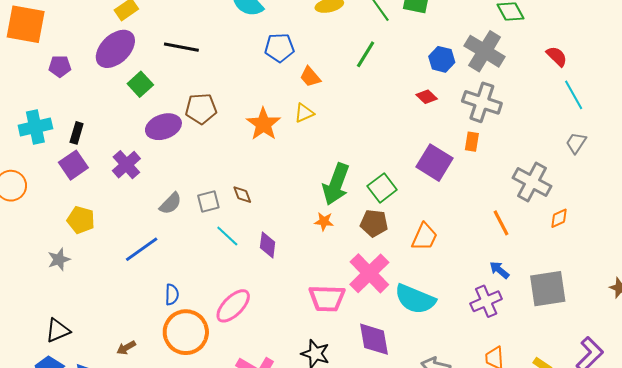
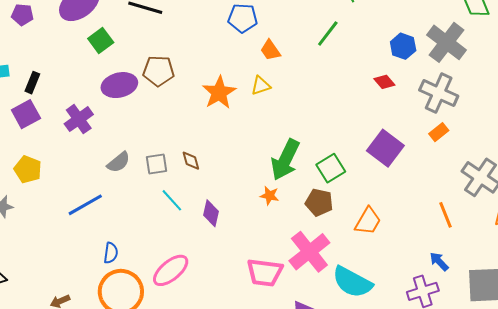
orange rectangle: (472, 142) -> (439, 132), moved, turned 36

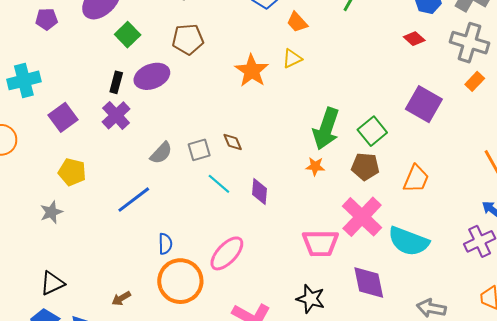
brown pentagon: (159, 71) -> (188, 39), moved
black rectangle: (32, 83) -> (116, 82), moved

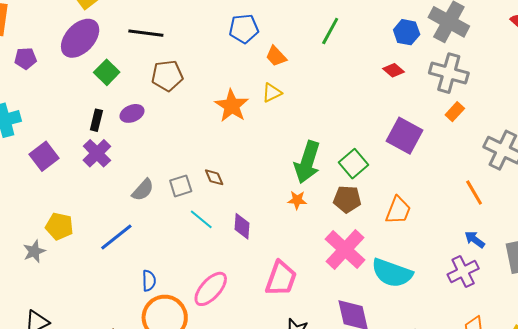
purple ellipse: (152, 76) -> (132, 113), size x0.7
yellow pentagon: (72, 172) -> (59, 226), moved
pink trapezoid: (320, 243) -> (281, 278), moved, turned -69

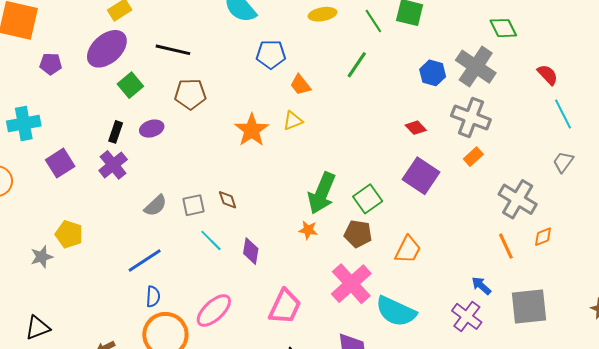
red diamond: (393, 70) -> (416, 128), moved
orange line: (474, 192) -> (506, 246), moved
blue line: (116, 237) -> (145, 260), moved
purple cross: (463, 272) -> (467, 316), turned -32

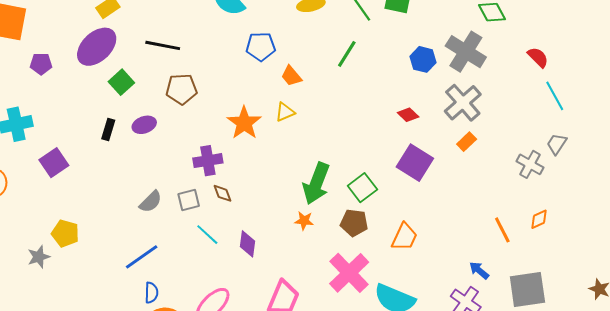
gray cross: (471, 118) -> (463, 103), turned 30
purple cross: (113, 165) -> (208, 161), moved, turned 32
gray cross: (518, 199) -> (530, 164), moved, size x0.7

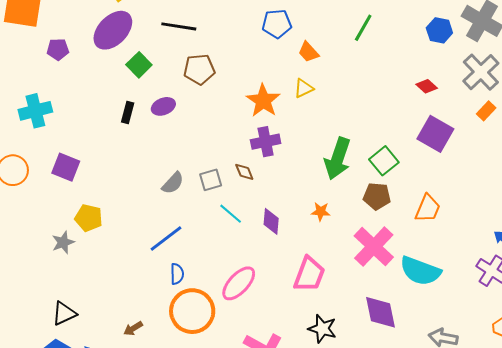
purple cross: (208, 161) -> (266, 142), moved
purple square: (54, 163) -> (66, 167), moved, turned -32
orange star: (304, 221) -> (321, 212), moved

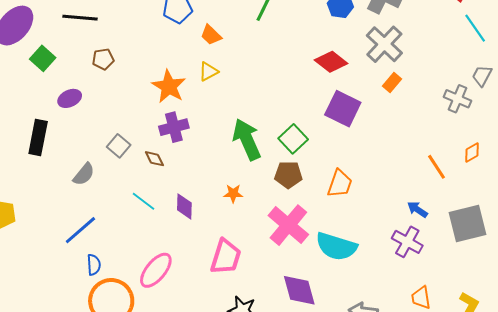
brown pentagon: (199, 69) -> (103, 59), size x0.7
red diamond: (427, 86) -> (331, 62), size x1.5
black rectangle: (128, 112) -> (38, 137), moved, size x1.6
green arrow: (338, 158) -> (247, 139), turned 141
gray square: (211, 180) -> (119, 146), moved, turned -30

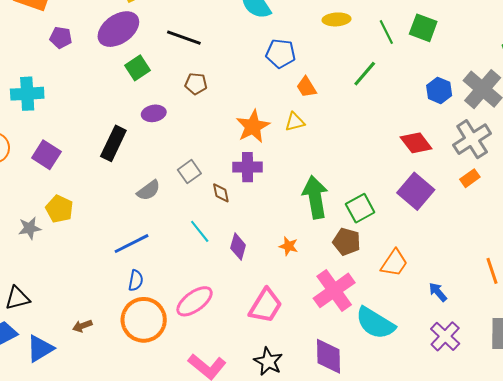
blue arrow: (417, 209) -> (438, 292), moved

